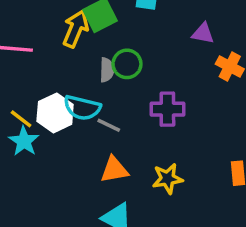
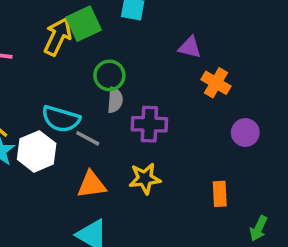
gray semicircle: (107, 70) -> (115, 100), moved
white hexagon: (55, 113) -> (37, 151), moved
yellow star: (168, 179) -> (145, 178), moved

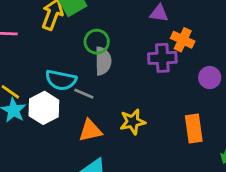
gray semicircle: (115, 100) -> (103, 61), size x1.4
purple cross: (149, 124) -> (162, 58), moved
orange rectangle: (220, 194) -> (194, 129), size x1.4

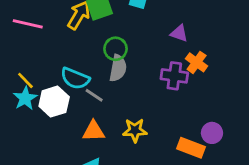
purple circle: (210, 78) -> (212, 133), moved
orange rectangle: (194, 129) -> (191, 148), turned -72

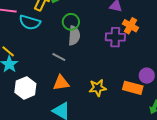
cyan semicircle: (75, 78) -> (30, 22), moved
white hexagon: (54, 102) -> (25, 88), moved
yellow star: (135, 130) -> (98, 88), moved

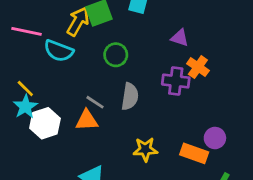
gray semicircle: (74, 36) -> (130, 97), moved
orange triangle: (61, 83) -> (87, 120), moved
white hexagon: (25, 88) -> (45, 123), moved

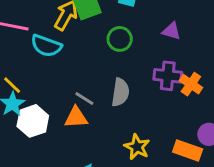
green circle: (116, 55) -> (120, 39), moved
orange cross: (198, 67) -> (191, 84), moved
yellow star: (145, 149) -> (137, 147), turned 30

